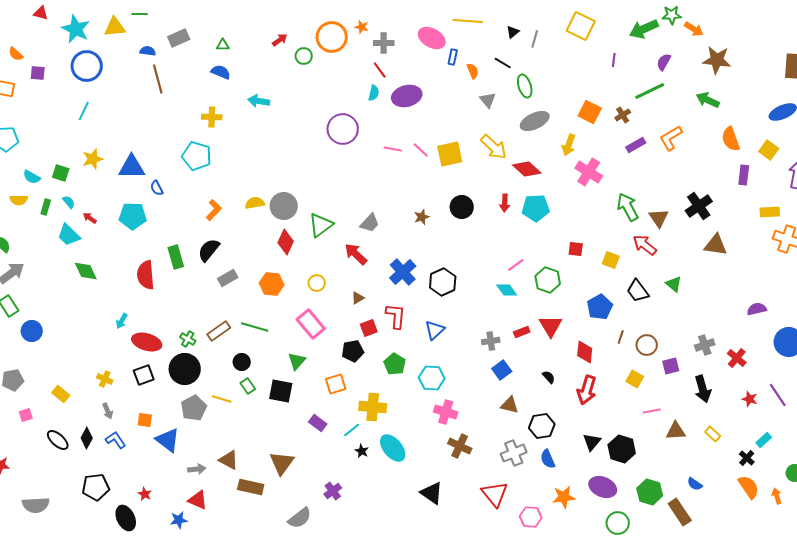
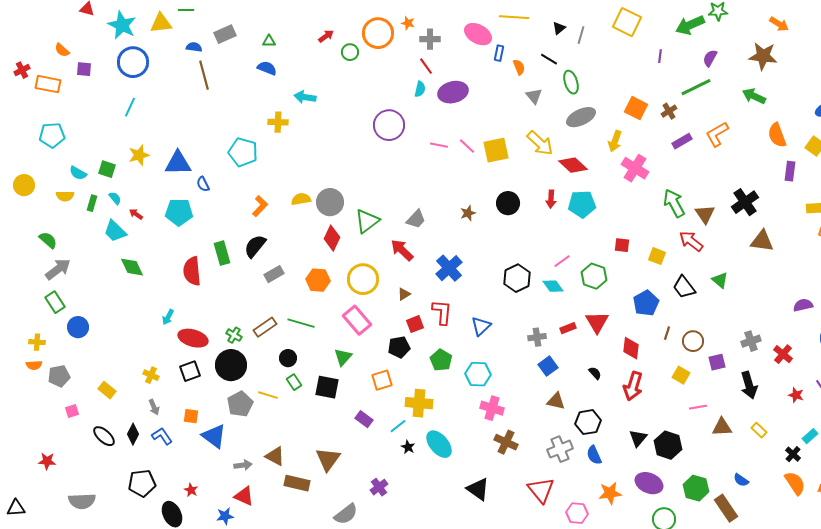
orange arrow: (694, 29) -> (779, 24), moved
yellow cross: (212, 117) -> (278, 122), moved
black hexagon: (443, 282) -> (517, 278), moved
yellow circle: (317, 283) -> (363, 279), size x1.8

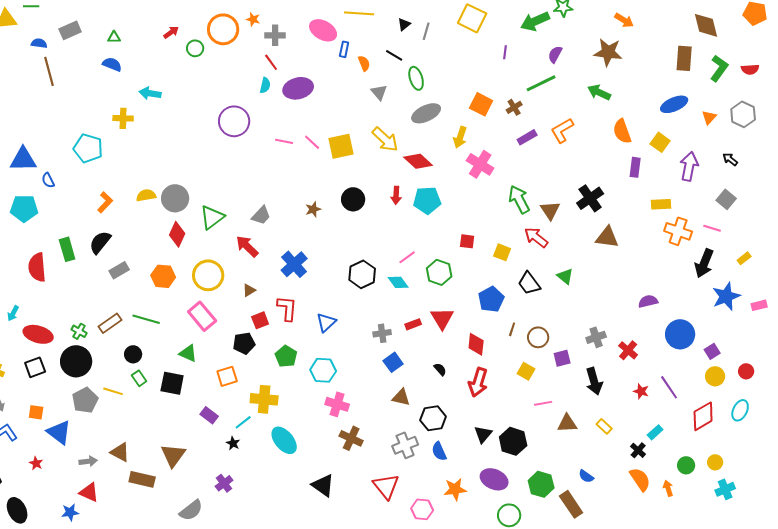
green triangle: (343, 357) -> (188, 353), turned -48
black star: (408, 447) -> (233, 443), moved
red star: (191, 490) -> (36, 463), moved

